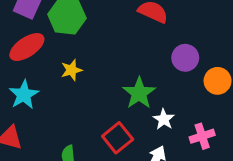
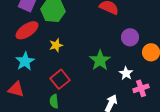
white star: (164, 119) -> (126, 73), moved
red square: (118, 138) -> (60, 79), moved

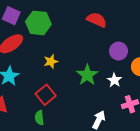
yellow star: (56, 45) -> (51, 61), moved
white star: (126, 73) -> (114, 80), moved

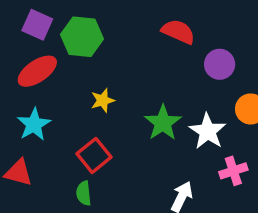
purple circle: (119, 51) -> (220, 64), moved
white star: (114, 80) -> (208, 131), size x1.5

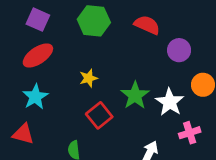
green hexagon: (82, 37) -> (94, 21), moved
red square: (94, 155) -> (99, 115), moved

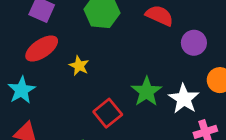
yellow star: (88, 78) -> (79, 66), moved, turned -30
cyan star: (35, 97) -> (22, 90), moved

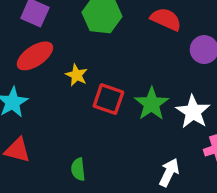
red square: (108, 113) -> (108, 99), moved, turned -32

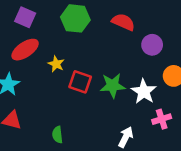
green star: (152, 104) -> (113, 86), turned 30

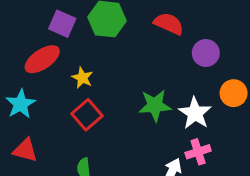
purple square: (25, 17) -> (62, 24), moved
red square: (80, 82) -> (87, 115), moved, turned 30
pink cross: (162, 119) -> (198, 152), moved

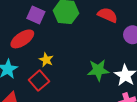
yellow star: (82, 78) -> (46, 60), moved
red square: (87, 115) -> (39, 81), moved

